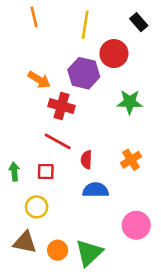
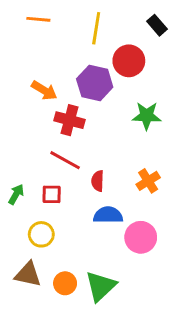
orange line: (34, 17) -> (38, 19), turned -72
green arrow: (14, 172) -> (16, 194), turned 36
pink circle: (136, 225) -> (141, 237), moved

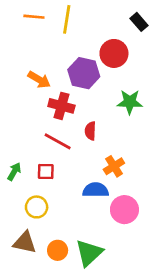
yellow line: (96, 28) -> (67, 19), moved
red semicircle: (98, 181) -> (90, 131), moved
orange cross: (148, 181) -> (114, 166), moved

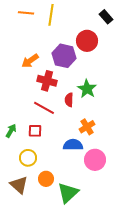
orange arrow: (39, 80) -> (30, 61), turned 114
green star: (130, 102) -> (87, 89), moved, turned 30
brown triangle: (25, 242) -> (19, 185), turned 30
orange circle: (58, 250) -> (46, 179), moved

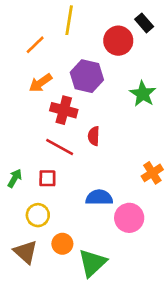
orange line: (26, 13) -> (35, 45), moved, turned -49
red circle: (87, 41) -> (118, 41), moved
green star: (87, 89) -> (143, 94), moved
orange cross: (87, 127) -> (152, 173), moved

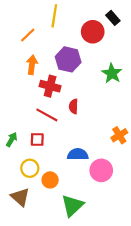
orange arrow: (41, 83) -> (32, 65), turned 132
orange circle: (62, 244) -> (50, 180), moved

